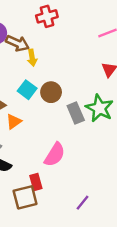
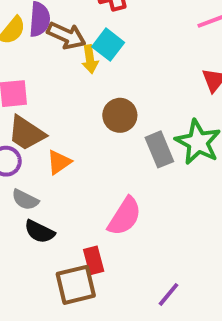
cyan square: (27, 90) -> (108, 45), moved

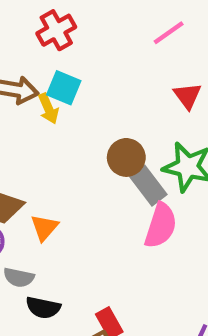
brown circle: (120, 115) -> (126, 157), moved
pink semicircle: (125, 216) -> (161, 225), moved

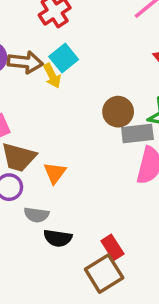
cyan square: (64, 88) -> (64, 58), turned 32
gray rectangle: (148, 186) -> (137, 134), turned -56

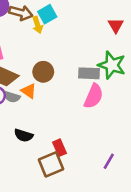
brown circle: (118, 112) -> (43, 72), moved
orange triangle: (55, 173) -> (29, 91), turned -42
gray semicircle: (36, 215) -> (12, 97), moved

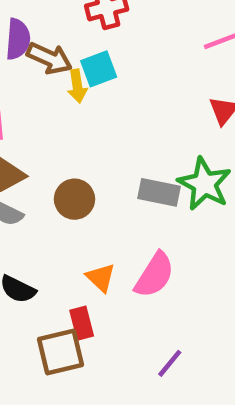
brown circle: (43, 72) -> (75, 199), moved
orange triangle: (29, 91) -> (101, 278), moved
pink semicircle: (94, 96) -> (154, 275), moved

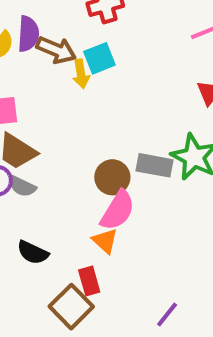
brown circle: (75, 199) -> (112, 177), moved
pink semicircle: (154, 275) -> (118, 210), moved
brown square: (61, 352) -> (71, 307), turned -30

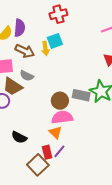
brown arrow: (56, 50) -> (25, 51), moved
gray semicircle: (22, 186) -> (27, 76), moved
pink semicircle: (118, 210) -> (62, 117), turned -130
purple line: (167, 315) -> (59, 151), moved

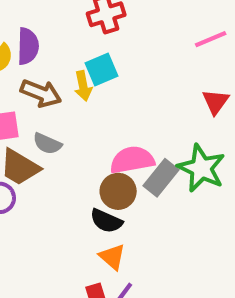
gray rectangle: (81, 95) -> (161, 178), turned -60
pink semicircle: (62, 117) -> (132, 160), moved
black semicircle: (19, 137) -> (106, 221), moved

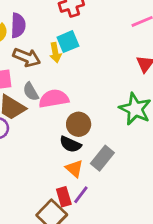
gray semicircle: (47, 144) -> (31, 92), turned 36
pink semicircle: (132, 160) -> (54, 99), moved
gray rectangle: (161, 178) -> (102, 158), moved

